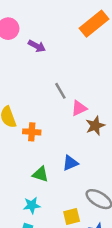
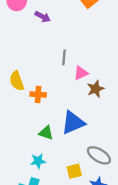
gray line: (60, 91) -> (64, 57), turned 35
blue triangle: (70, 163) -> (73, 123), size x1.6

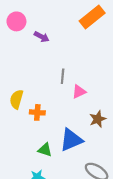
yellow semicircle: (17, 81) -> (16, 99), turned 36
brown star: (96, 89) -> (98, 119), moved

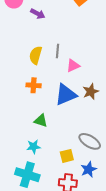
yellow semicircle: (16, 99) -> (36, 55), moved
blue triangle: (71, 140) -> (66, 95), moved

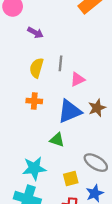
purple arrow: (38, 14) -> (35, 33), moved
green triangle: (41, 121) -> (57, 140), moved
cyan star: (34, 147) -> (34, 168), size x1.5

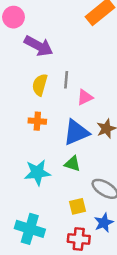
purple arrow: (35, 33) -> (39, 46), size x1.6
green triangle: (57, 140) -> (72, 164), moved
cyan star: (34, 168) -> (37, 173), moved

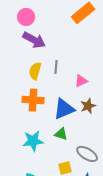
pink circle: (14, 17) -> (26, 17), moved
pink triangle: (85, 97) -> (81, 81), moved
orange cross: (37, 121) -> (33, 100), size x1.5

